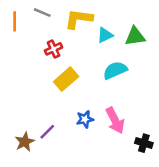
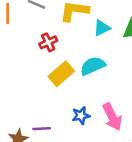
cyan semicircle: (115, 70) -> (93, 66), moved
purple line: (47, 132) -> (42, 129), turned 42

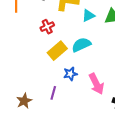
blue star: (81, 116) -> (70, 74), moved
purple line: (42, 129) -> (53, 93), moved, turned -72

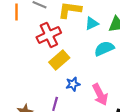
red cross: (47, 27) -> (49, 35), size x1.6
cyan semicircle: (81, 45) -> (104, 49), moved

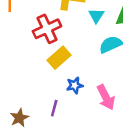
cyan triangle: (92, 23) -> (96, 16), turned -32

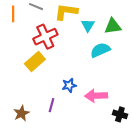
yellow rectangle: (59, 58) -> (35, 62), moved
pink arrow: (106, 97) -> (96, 96), turned 115

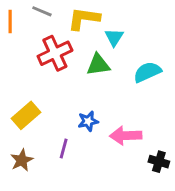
green triangle: (113, 26) -> (98, 65), moved
cyan semicircle: (100, 50) -> (147, 72), moved
yellow rectangle: (35, 62) -> (26, 115), moved

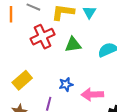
cyan triangle: (114, 37) -> (89, 12), moved

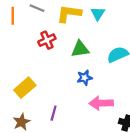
red cross: (43, 37) -> (47, 40), size x0.7
blue star: (66, 84) -> (85, 78), moved

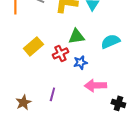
red cross: (47, 40) -> (60, 53), moved
yellow rectangle: (25, 88) -> (33, 46), moved

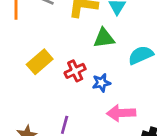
green triangle: (76, 36) -> (104, 38), moved

